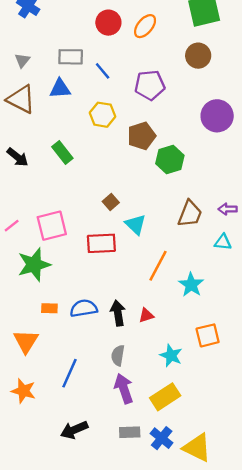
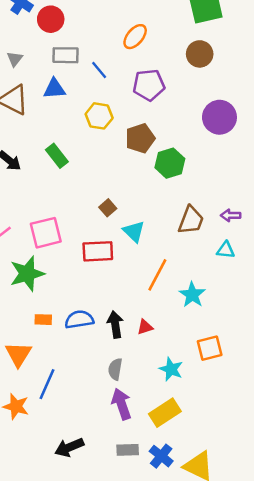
red circle: (108, 23) -> (51, 19), moved
orange ellipse: (145, 26) -> (135, 37), moved
blue line: (69, 373) -> (47, 384), moved

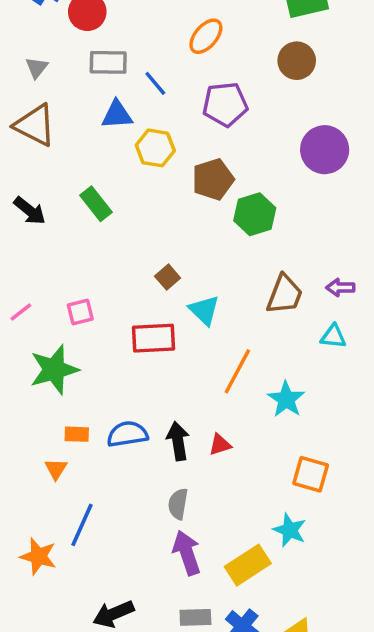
blue triangle: (54, 89) -> (117, 115), moved
pink square: (46, 233) -> (80, 312), size x0.6
orange square: (210, 348) -> (311, 474), turned 30
orange triangle: (18, 354) -> (56, 469), moved, size x0.6
cyan star: (171, 369) -> (290, 530), moved

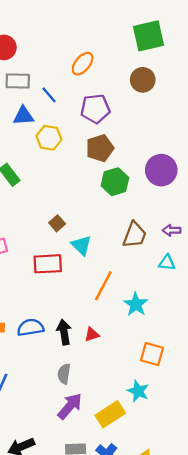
purple circle: (325, 150) -> (161, 170), moved
brown pentagon: (213, 179) -> (100, 148), moved
purple arrow: (187, 553) -> (70, 406), turned 60

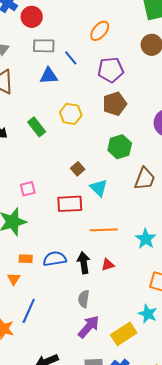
yellow hexagon: (49, 138) -> (71, 114), moved
green hexagon: (115, 182) -> (120, 147), moved
orange line: (103, 286) -> (104, 230), moved, turned 60

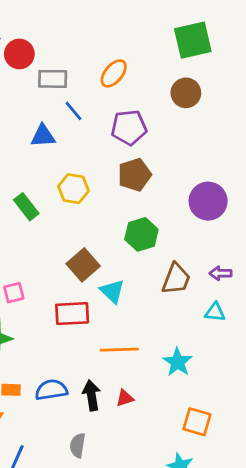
gray rectangle: (44, 46) -> (53, 79), moved
brown square: (78, 169) -> (83, 265), size x1.6
gray semicircle: (84, 299) -> (78, 445), moved

